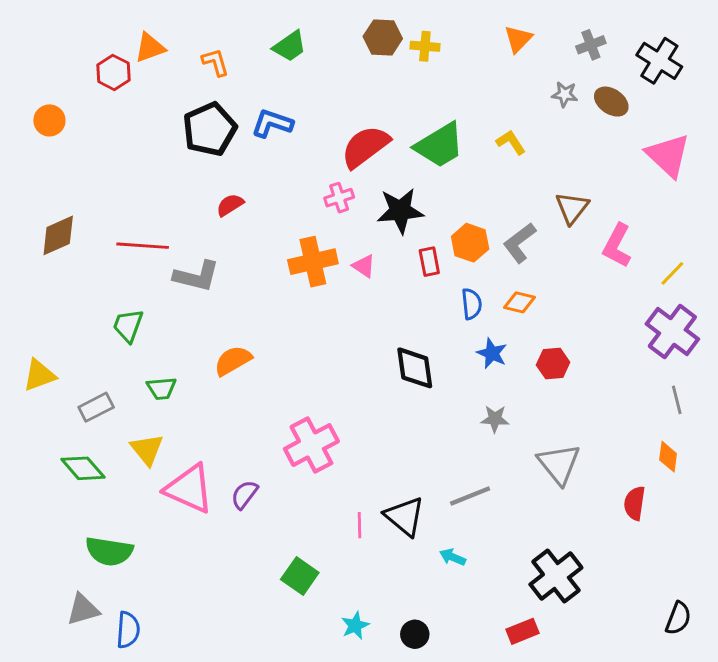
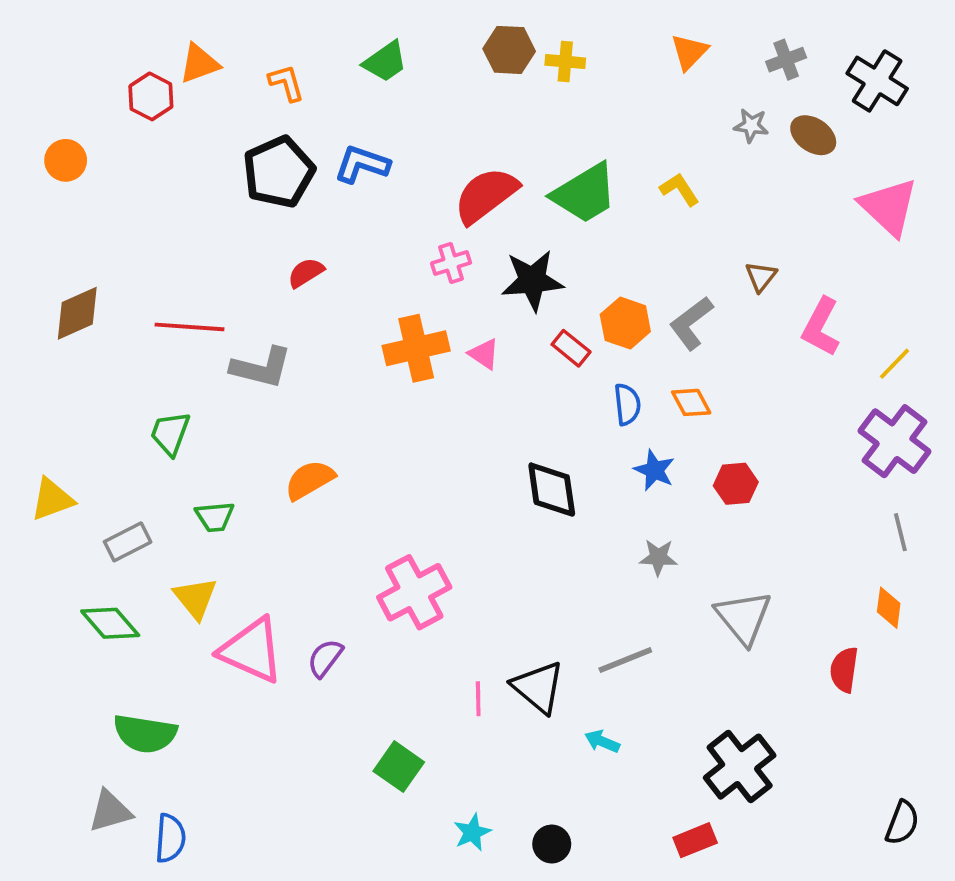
brown triangle: (572, 208) -> (761, 277), size x0.7
red rectangle: (429, 262) -> (571, 348), turned -40
orange diamond: (520, 302) -> (691, 402), turned 48

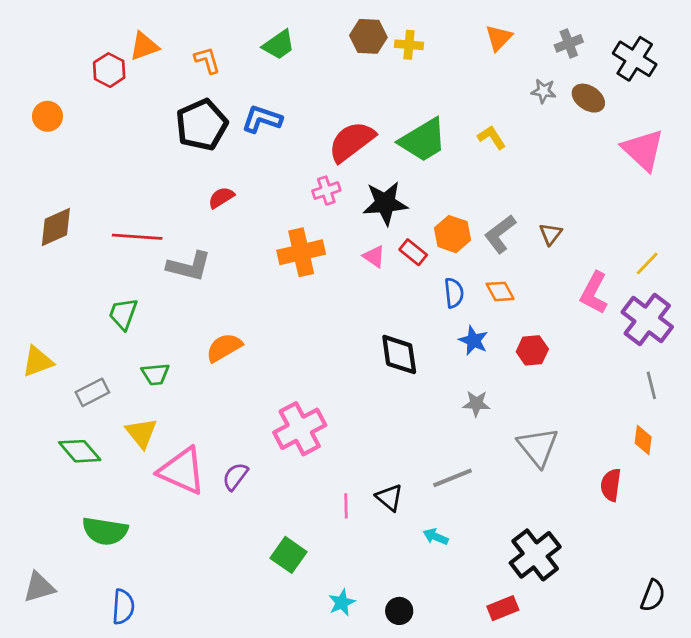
brown triangle: (761, 277) -> (551, 234), moved
pink L-shape: (821, 327) -> (594, 293), moved
pink triangle: (484, 354) -> (374, 256), moved
black triangle: (538, 687) -> (389, 497), size x0.7
gray triangle: (110, 811) -> (39, 587), moved

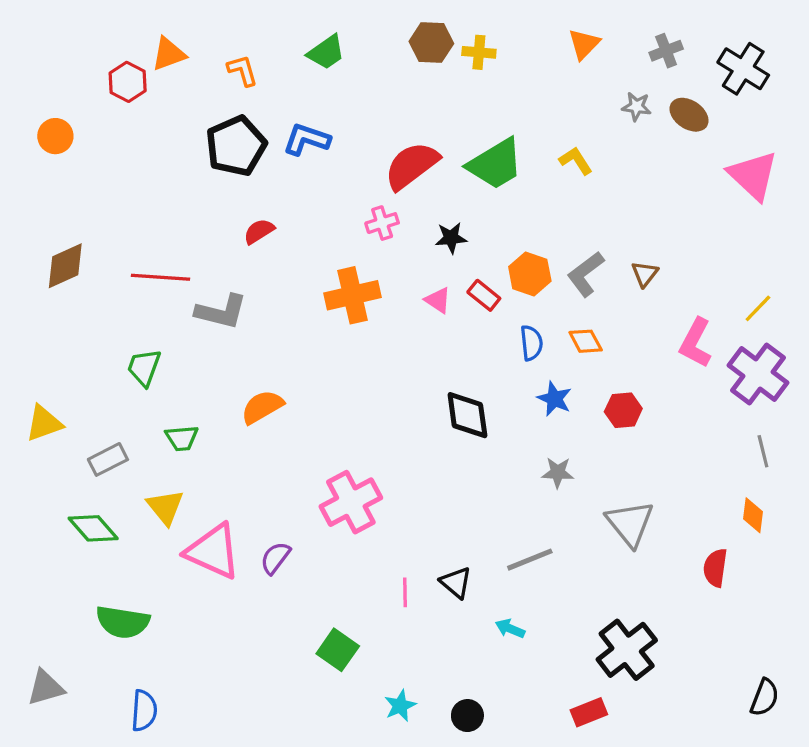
black star: (385, 203) -> (451, 238), size x0.6

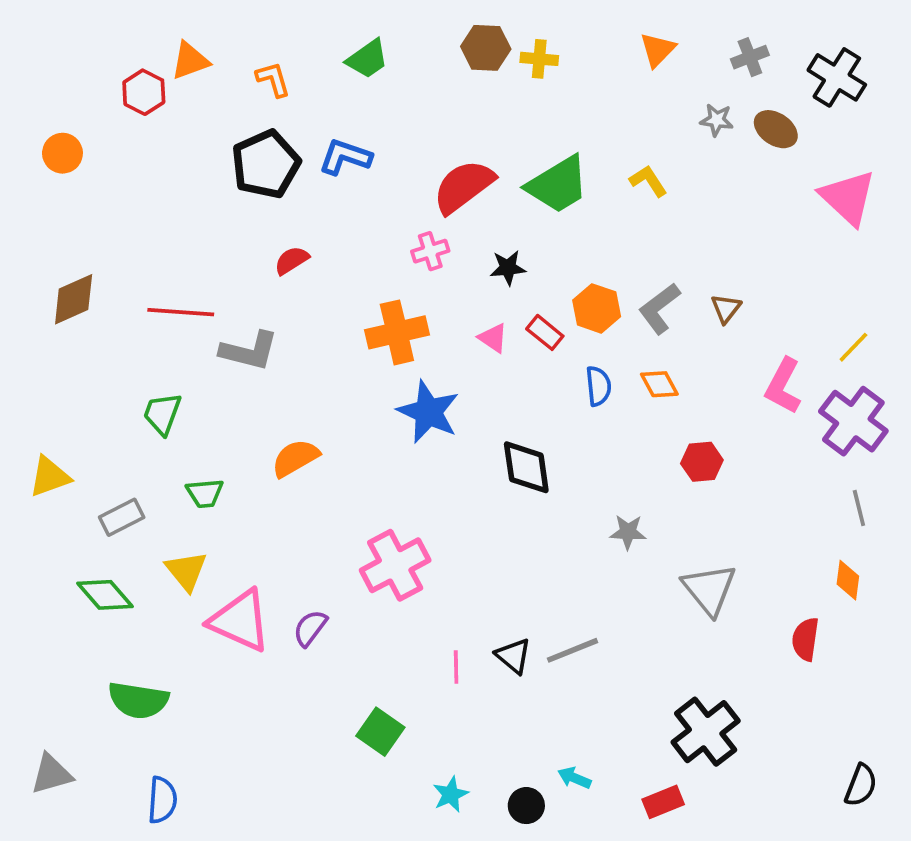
blue star: (554, 399) -> (428, 412), moved, size x1.6
gray line: (530, 560) -> (573, 650), moved
cyan arrow: (510, 629) -> (574, 778), moved

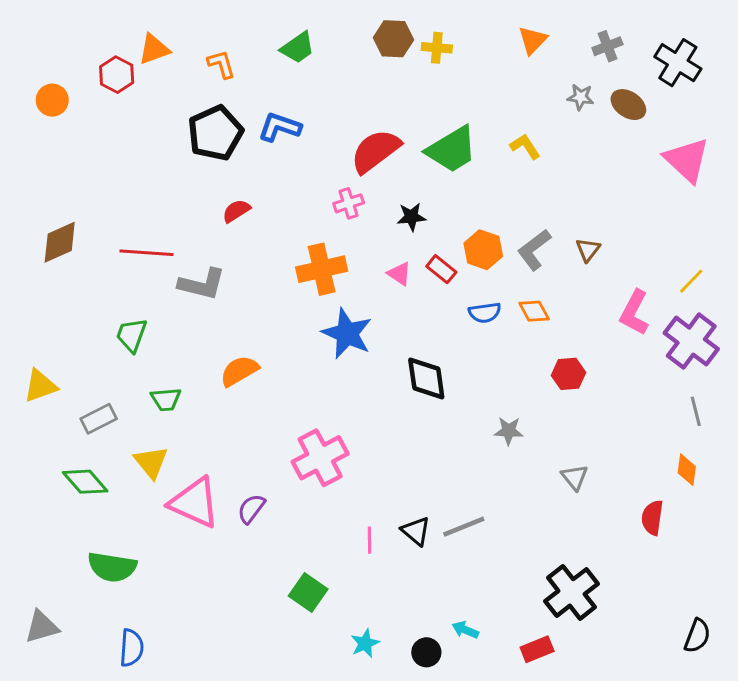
orange circle: (62, 153) -> (52, 100), moved
blue semicircle: (598, 386) -> (485, 313), turned 88
gray triangle: (709, 589) -> (575, 477), size x0.6

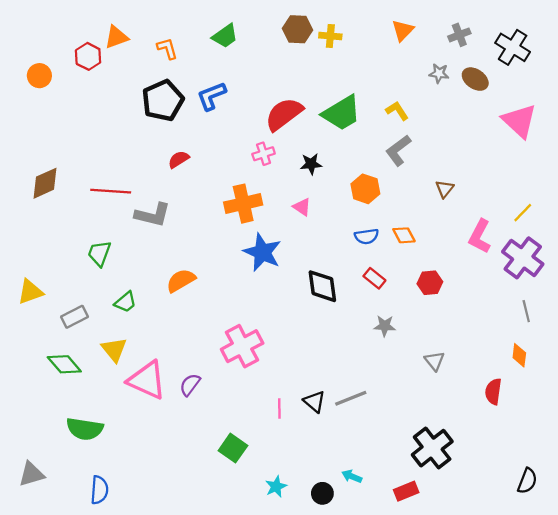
blue L-shape: (280, 127) -> (211, 96), turned -40
gray L-shape: (534, 250) -> (398, 150), moved
red rectangle: (441, 269) -> (374, 278), moved
green trapezoid: (166, 399) -> (125, 302), turned -35

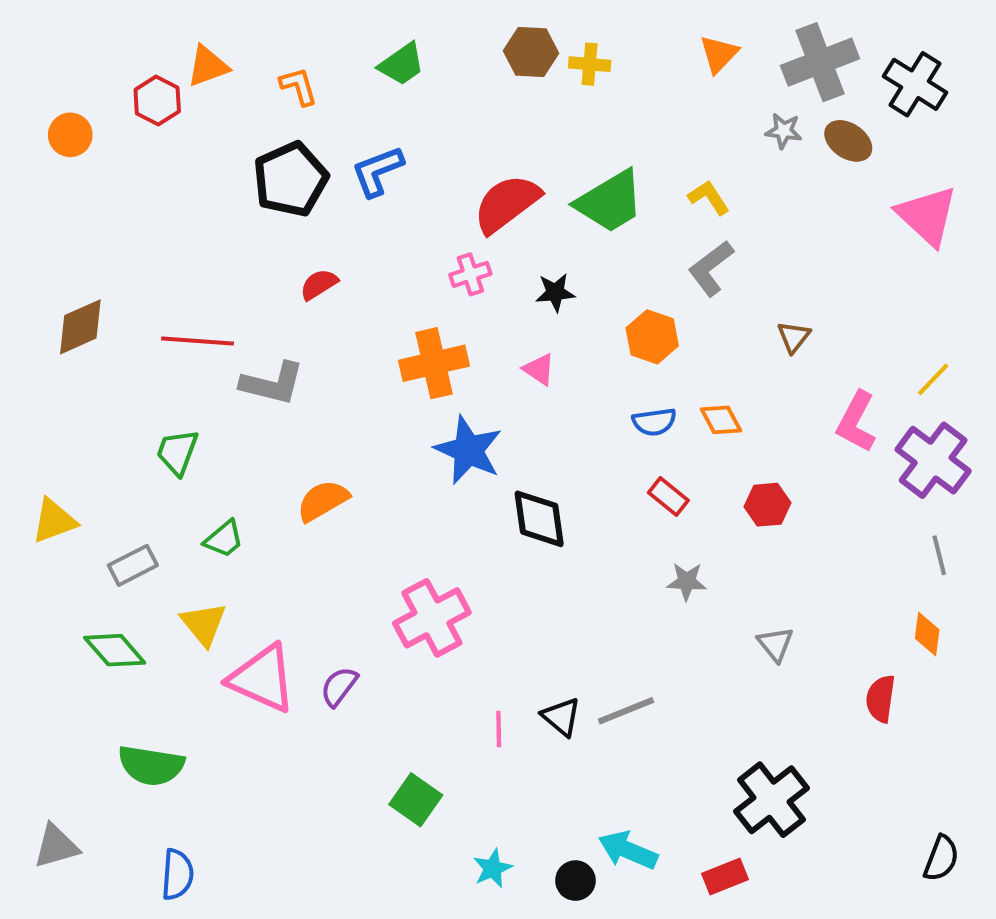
gray cross: (459, 35) -> (820, 62), size x1.8
black diamond: (322, 286) -> (539, 519), moved
cyan arrow: (352, 476) -> (628, 850), size x1.6

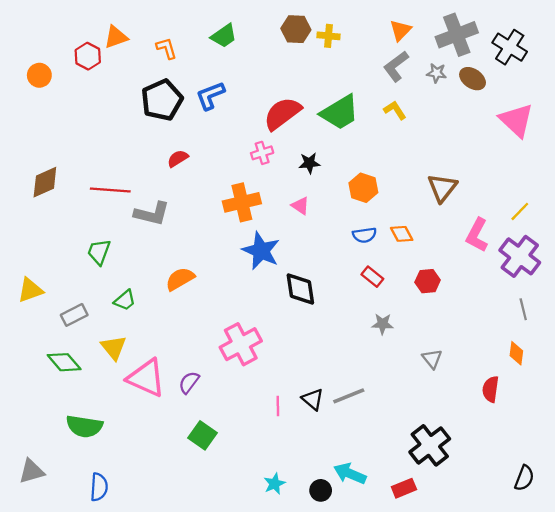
gray L-shape: (711, 268) -> (396, 66), moved
brown triangle: (794, 337) -> (442, 188), size x1.6
green square: (416, 800) -> (202, 435), moved

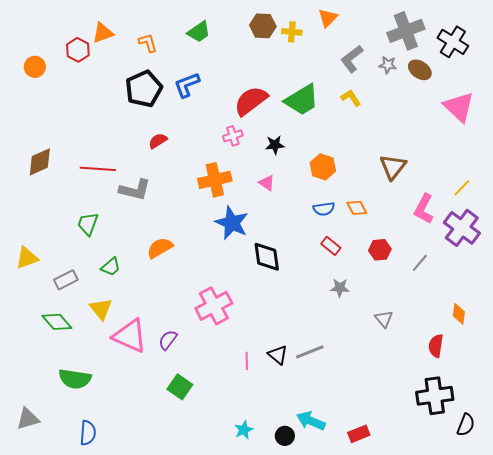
orange triangle: (401, 30) -> (328, 18), moved
gray line: (523, 309) -> (420, 263), moved, turned 54
black cross: (430, 445) -> (435, 396), moved, turned 30

